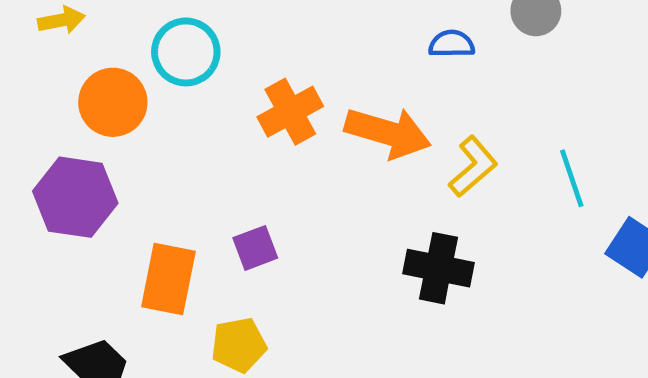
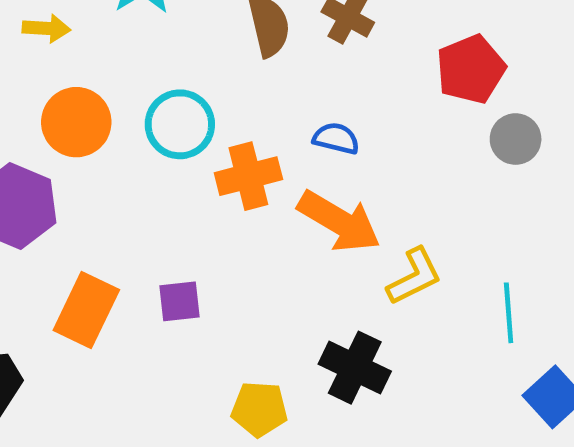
blue semicircle: (452, 44) -> (336, 138), moved
cyan circle: (186, 52) -> (180, 124), moved
yellow pentagon: (239, 345) -> (259, 409), moved

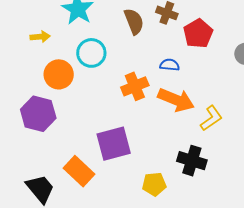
red pentagon: (471, 69) -> (198, 33), moved
cyan circle: (180, 124) -> (91, 53), moved
purple square: (180, 301) -> (114, 144), size x1.8
orange rectangle: (86, 310) -> (79, 171), moved, turned -64

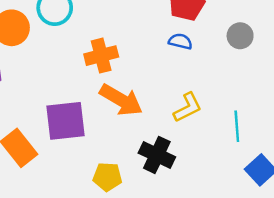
blue semicircle: (170, 65) -> (180, 41), moved
orange arrow: (176, 100) -> (121, 100), moved

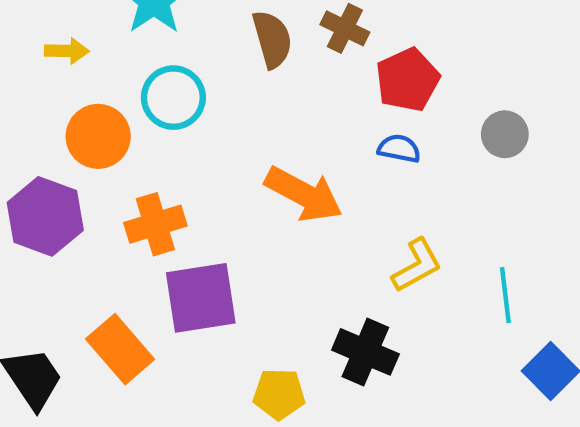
orange cross: (101, 56) -> (155, 224), moved
orange arrow: (121, 100) -> (304, 194), moved

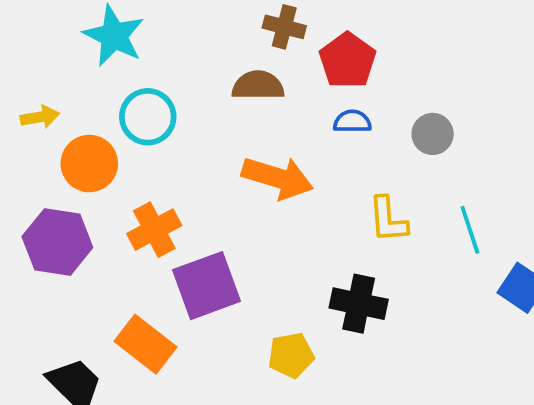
brown semicircle: (272, 39) -> (258, 86), moved, turned -63
yellow arrow: (67, 51) -> (40, 117), moved
gray circle: (505, 134) -> (433, 134), moved
yellow L-shape: (417, 265) -> (388, 220), turned 126

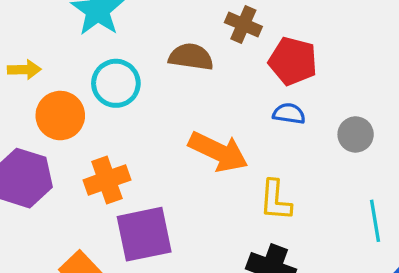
red pentagon: (348, 60) -> (293, 61), turned -30
brown semicircle: (258, 86) -> (191, 57), moved
yellow L-shape: (388, 220) -> (275, 200), moved

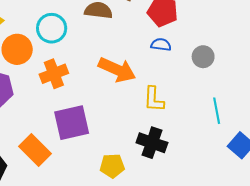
orange cross: (107, 180) -> (54, 74), moved

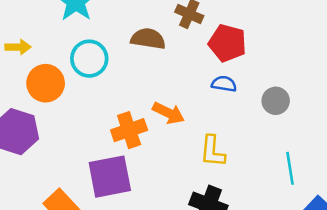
orange arrow: (117, 70) -> (168, 113), size x0.7
orange cross: (54, 74) -> (129, 130), moved

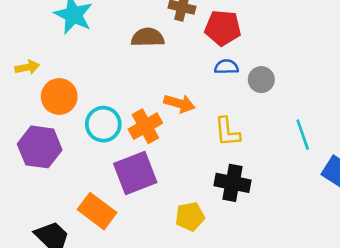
cyan circle: (89, 59) -> (103, 124), moved
gray circle: (276, 101) -> (261, 80), moved

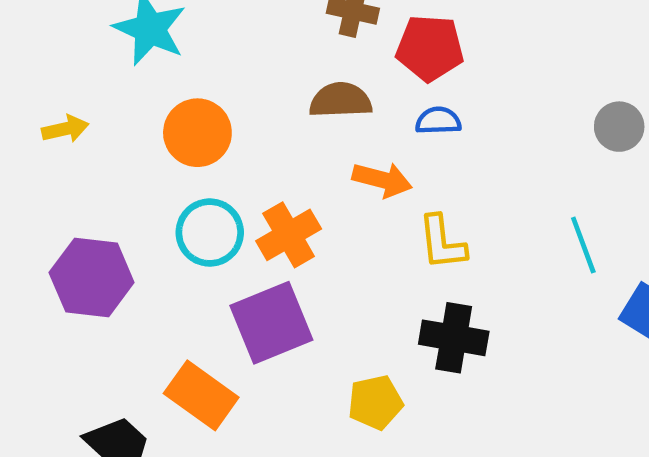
brown semicircle: (148, 37) -> (341, 100), moved
gray circle: (261, 80) -> (619, 127), moved
orange circle: (59, 96) -> (197, 133), moved
orange arrow: (179, 103) -> (382, 180), moved

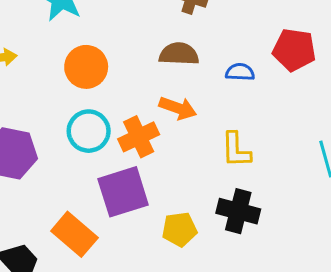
red pentagon: (430, 48) -> (294, 50), moved
orange arrow: (382, 180) -> (178, 108), moved
yellow pentagon: (375, 402) -> (179, 229), moved

